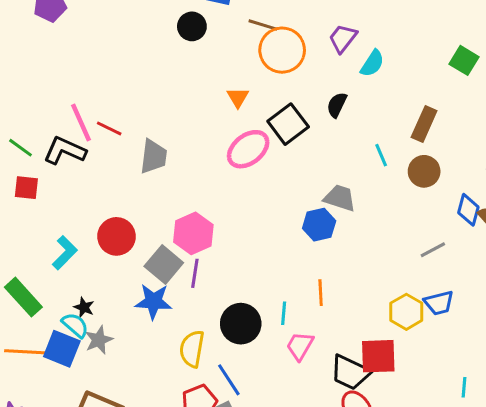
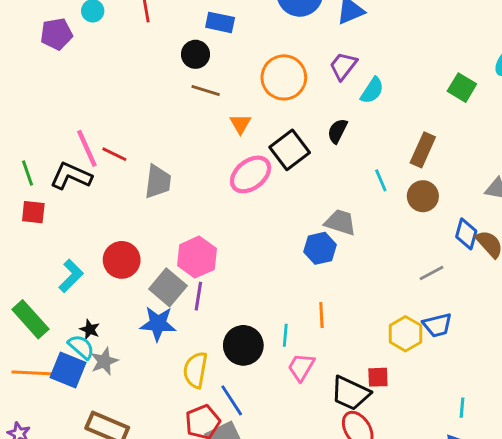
brown line: (263, 25) -> (206, 90), moved
green line: (20, 148) -> (28, 173), turned 35
red square: (378, 356) -> (378, 377), size x0.6

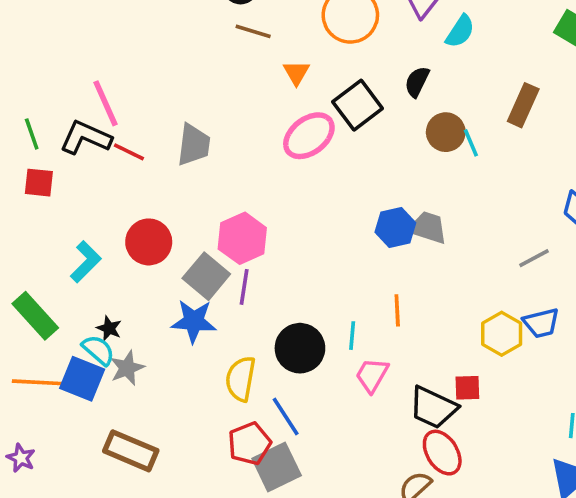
red line: (114, 154) -> (129, 152), moved
brown circle: (423, 196) -> (446, 132), moved
gray trapezoid: (340, 222) -> (428, 228), moved

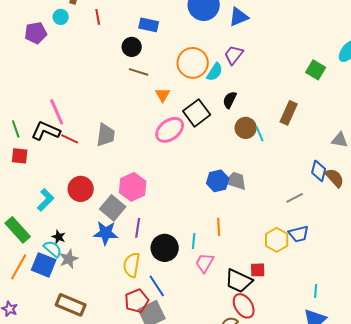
cyan semicircle: (460, 31) -> (215, 72), moved
purple line: (244, 287) -> (138, 228), moved
orange line: (37, 382) -> (19, 267), turned -64

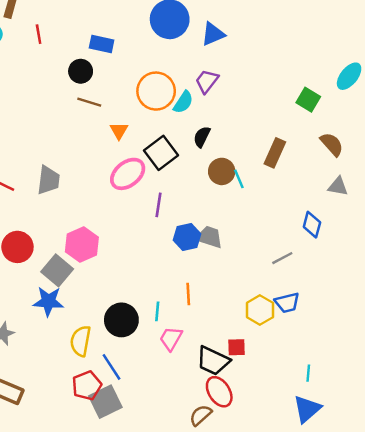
brown semicircle: (335, 178) -> (332, 144), moved
purple line: (138, 228) -> (159, 205), moved

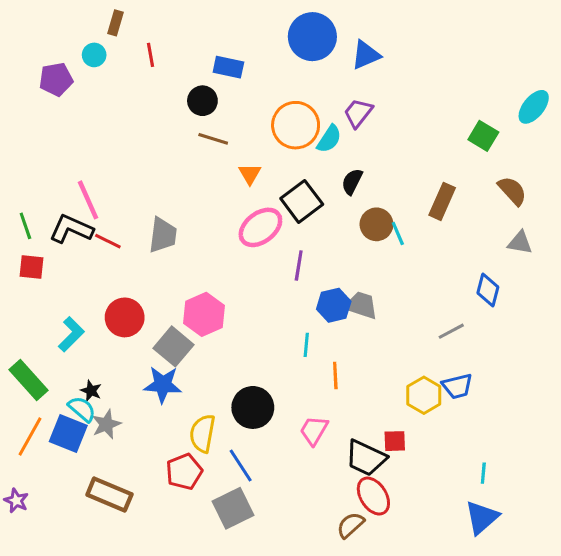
cyan line: (157, 311) -> (306, 345), moved
red pentagon: (87, 386) -> (184, 472), moved

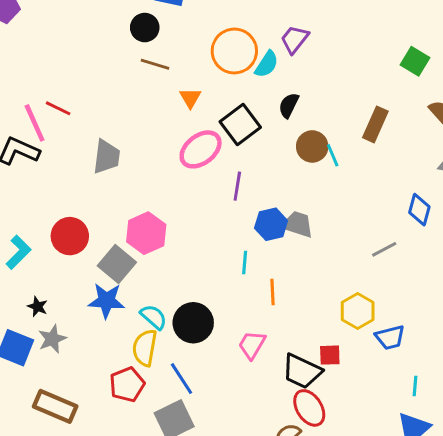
red line: (108, 241) -> (58, 108), moved
blue trapezoid: (457, 386) -> (390, 337), moved
cyan semicircle: (82, 409) -> (154, 317), moved

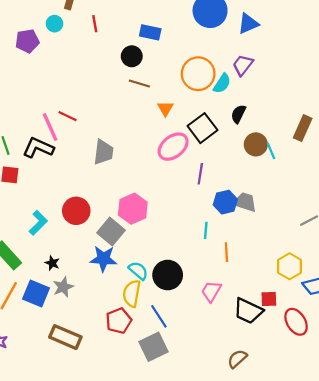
red ellipse: (309, 408) -> (296, 322), moved

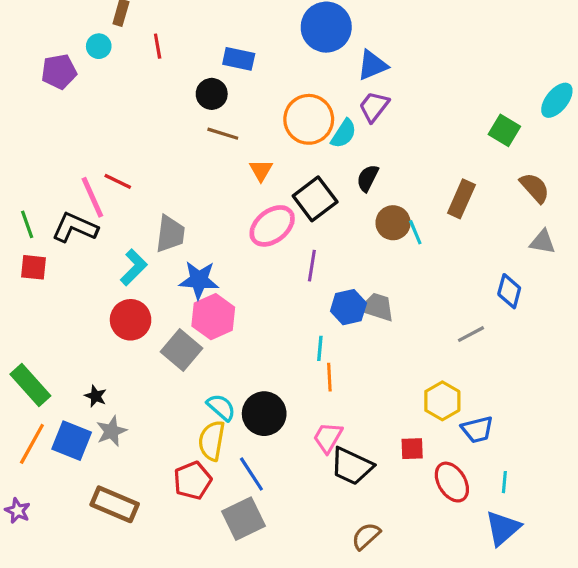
blue triangle: (248, 24) -> (372, 65), moved
cyan L-shape: (38, 223) -> (134, 267), moved
orange line: (226, 252) -> (329, 377), moved
blue star: (103, 259) -> (199, 280), moved
black trapezoid: (248, 311) -> (352, 466), moved

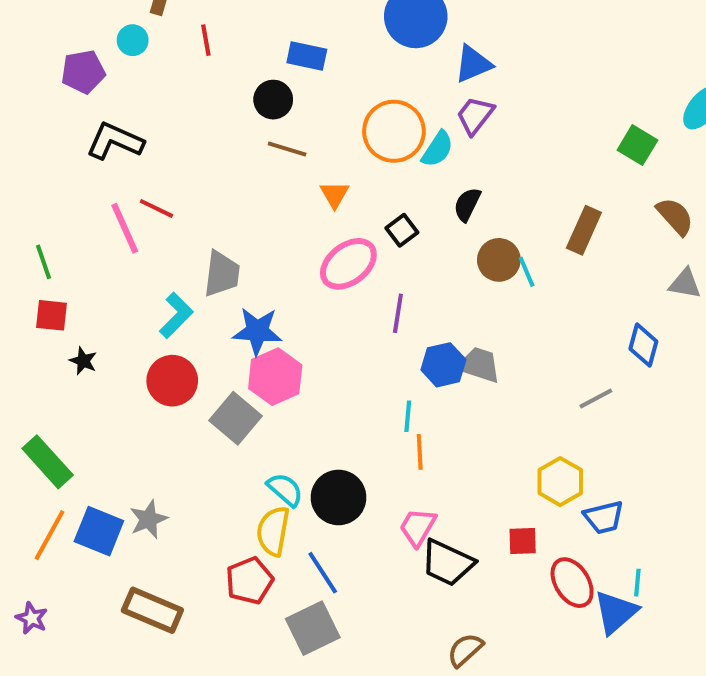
black square: (315, 199) -> (402, 230), size x0.6
black L-shape: (75, 228) -> (115, 141), moved
black star: (96, 396) -> (83, 361), moved
blue triangle: (503, 528) -> (616, 612), moved

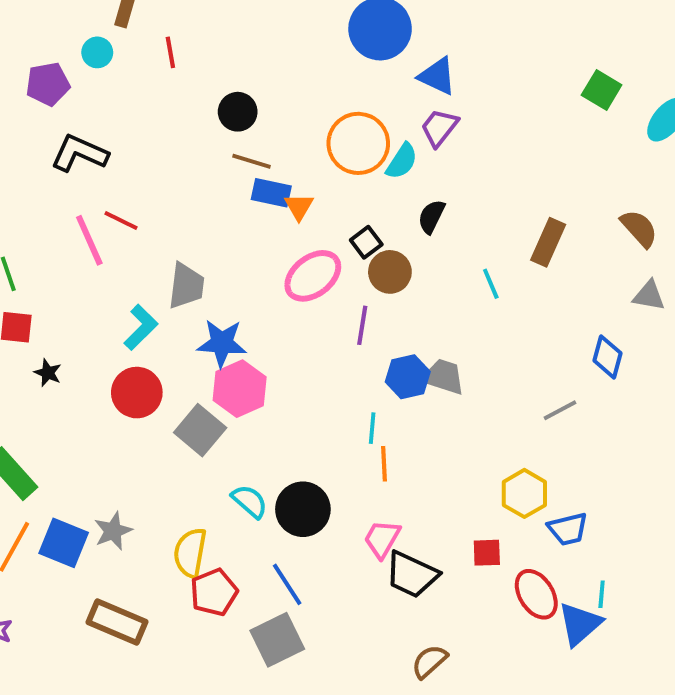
blue rectangle: (307, 56) -> (271, 193), moved
blue triangle: (473, 64) -> (437, 76), turned 48
green square: (637, 145) -> (602, 90), moved
brown circle: (499, 260) -> (390, 272), moved
yellow semicircle: (273, 531) -> (190, 553), moved

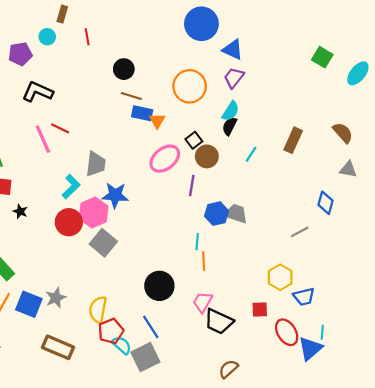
cyan semicircle: (402, 161) -> (231, 111), moved
cyan line: (491, 284) -> (251, 154), moved, turned 56
pink hexagon: (240, 389) -> (94, 213), moved
cyan semicircle: (250, 501) -> (122, 345), moved

